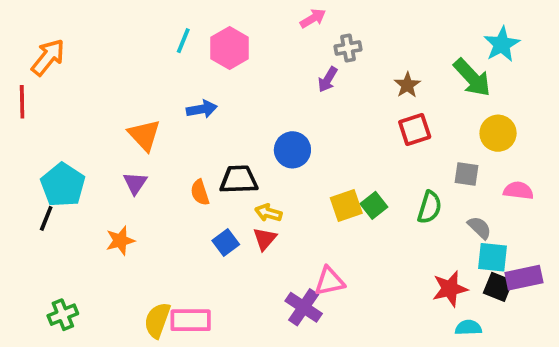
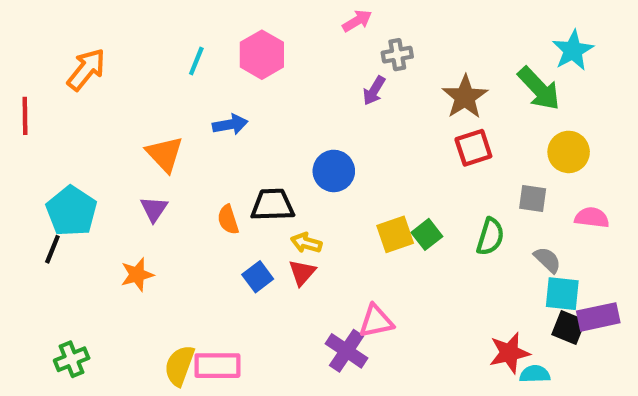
cyan line: (183, 41) -> (196, 61), moved
orange arrow: (48, 57) -> (86, 69), moved
brown star: (407, 85) -> (465, 97), size x1.5
red star: (450, 289) -> (509, 353), moved

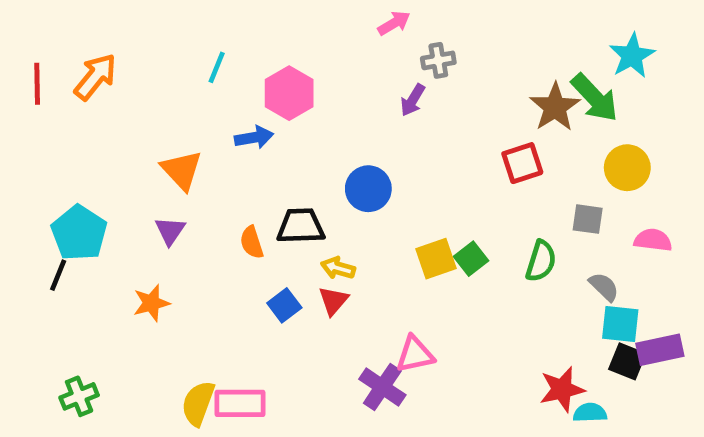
pink hexagon: (262, 55) -> (289, 93), moved
brown star: (465, 97) -> (555, 107), moved
red line: (25, 116) -> (37, 84), moved

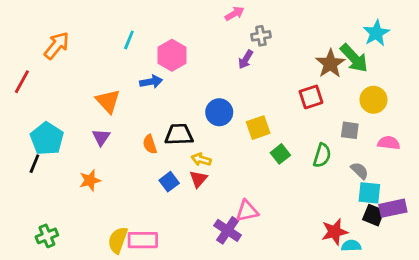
red line: (37, 84) -> (22, 82), moved, turned 30
yellow square: (436, 259) -> (258, 128), moved

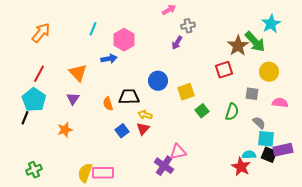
red line: (22, 82) -> (39, 74), moved
red star: (335, 232) -> (241, 167), turned -30
cyan semicircle: (351, 246) -> (249, 155), moved

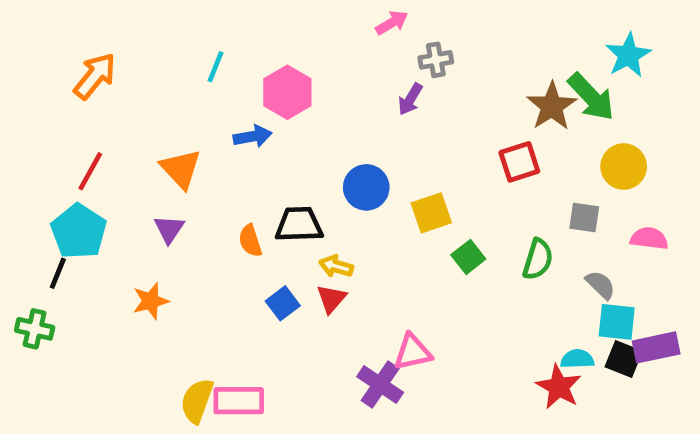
green cross: (34, 170) -> (35, 329), moved, turned 35

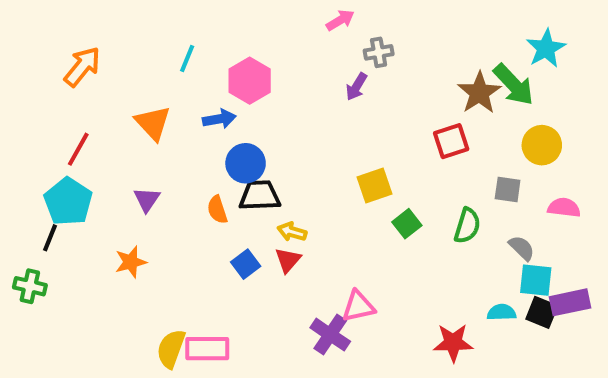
orange triangle: (181, 169) -> (153, 123), moved
blue circle: (366, 187) -> (246, 163), moved
red star: (559, 387) -> (453, 343), moved, turned -30

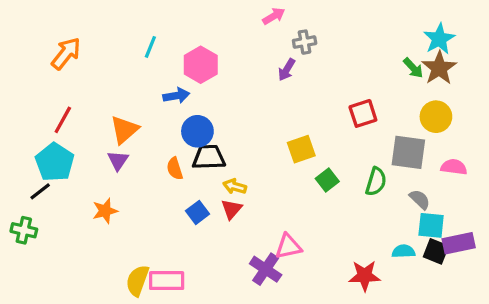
green arrow: (514, 85) -> (413, 68), size x0.6
brown star: (479, 93) -> (439, 68), moved
orange triangle: (153, 123) -> (124, 130), moved, turned 32
gray square: (508, 189) -> (408, 152), size x1.6
black line: (50, 238) -> (40, 191), turned 30

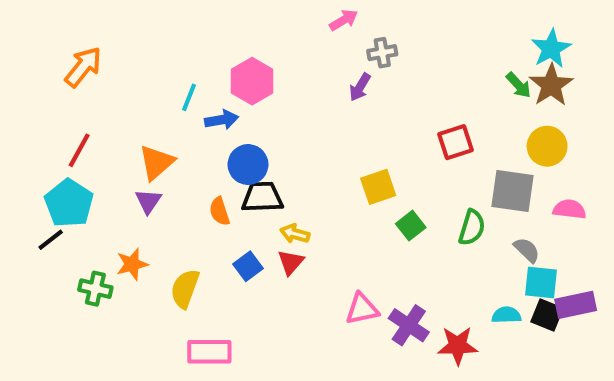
cyan line: (150, 47) -> (189, 97), moved
green cross: (24, 230) -> (95, 289), moved
purple cross: (266, 269) -> (409, 325), moved
yellow semicircle: (137, 281) -> (185, 289), moved

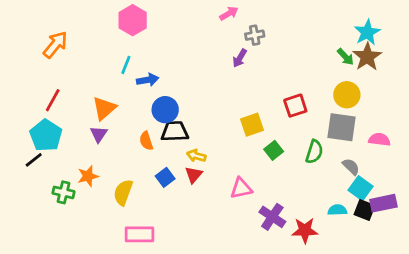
pink hexagon: (252, 81) -> (133, 20), moved
red square: (456, 142) -> (295, 106), moved
yellow circle: (547, 146) -> (347, 95), moved
cyan square: (541, 283) -> (360, 188), turned 30
pink triangle: (362, 309) -> (241, 188), moved

